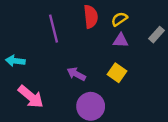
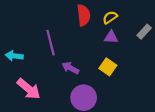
purple line: (54, 29) -> (51, 43), moved

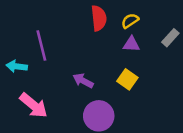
purple line: (51, 43) -> (41, 45), moved

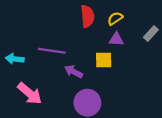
purple line: (41, 45) -> (52, 51), moved, turned -68
yellow square: (127, 79) -> (104, 60), moved, turned -36

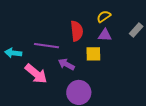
red semicircle: (87, 16) -> (77, 31), moved
pink arrow: (30, 93) -> (36, 74), moved

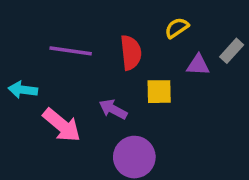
purple triangle: (105, 35) -> (198, 65), moved
purple line: (46, 46) -> (71, 51), moved

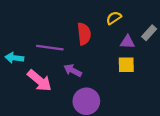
purple line: (71, 51) -> (50, 48), moved
yellow square: (159, 92) -> (126, 65), moved

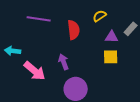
purple line: (50, 48) -> (39, 19), moved
purple arrow: (73, 70) -> (64, 62), turned 42

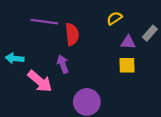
red semicircle: (74, 30) -> (72, 34), moved
purple arrow: (64, 62) -> (63, 64), moved

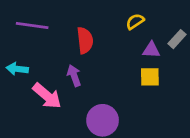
purple line: (44, 22) -> (32, 26), moved

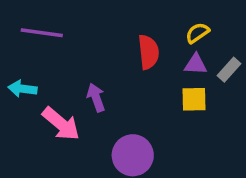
yellow semicircle: (135, 21) -> (197, 33), moved
gray rectangle: (177, 39) -> (229, 70), moved
red semicircle: (85, 40) -> (148, 52), moved

